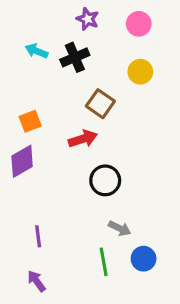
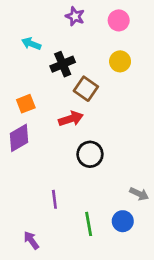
black cross: (75, 57) -> (63, 64), moved
gray arrow: (120, 228) -> (139, 194), moved
purple line: (38, 236) -> (54, 199), moved

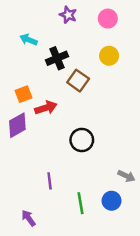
red arrow: (71, 119) -> (46, 108), moved

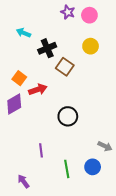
purple star: (68, 15) -> (68, 12), moved
orange square: (24, 94) -> (19, 78), turned -32

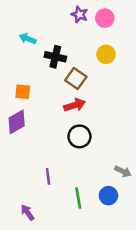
black cross: (47, 48) -> (55, 57), turned 36
orange square: (19, 78) -> (23, 92), turned -32
red arrow: (38, 89) -> (75, 105), moved

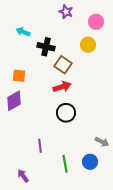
pink circle: (105, 18) -> (96, 22), moved

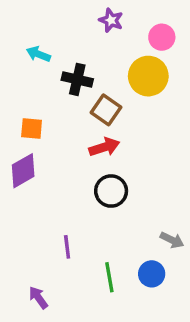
yellow circle: (88, 45) -> (148, 76), size x1.5

